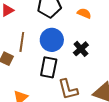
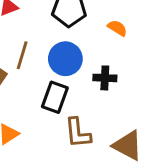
black cross: (81, 49) -> (105, 78), turned 35

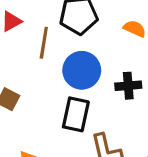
brown line: (22, 55) -> (44, 43), moved

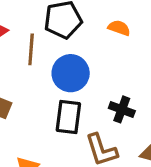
black cross: (128, 86) -> (122, 109), moved, turned 30

